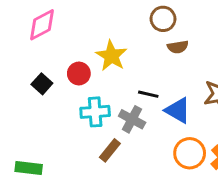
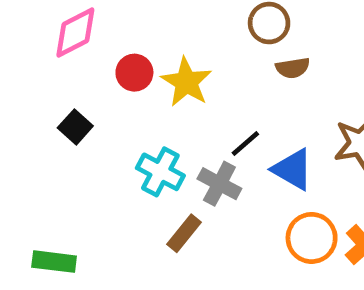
red circle: (79, 74) -> (134, 73), moved
black line: (148, 94) -> (245, 143), turned -54
cyan cross: (95, 112) -> (160, 172), turned 32

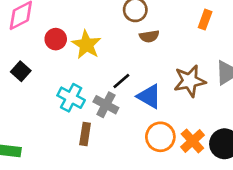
brown rectangle: (184, 233) -> (85, 134), turned -30

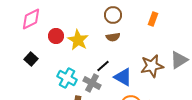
orange rectangle: (205, 20) -> (153, 19), moved
brown semicircle: (149, 36) -> (113, 37), moved

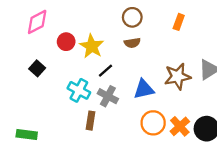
black line: (103, 66) -> (106, 71), moved
blue triangle: (123, 77) -> (144, 89), turned -42

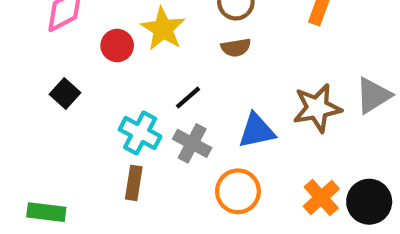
yellow star: (92, 46) -> (163, 29), moved
brown rectangle: (90, 121) -> (134, 183), moved
orange circle: (153, 123) -> (238, 191), moved

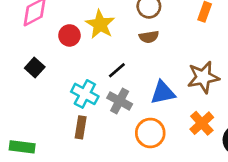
orange cross: (321, 198) -> (202, 123), moved

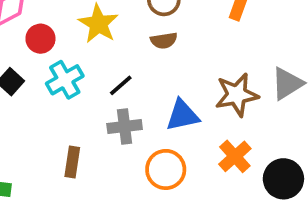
red circle: (69, 35) -> (40, 39), moved
cyan cross: (85, 94) -> (65, 80), moved, turned 32
gray cross: (120, 101) -> (125, 126), turned -35

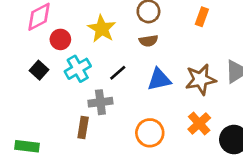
blue triangle: (183, 115) -> (159, 79), moved
gray cross: (125, 126) -> (100, 102), moved

